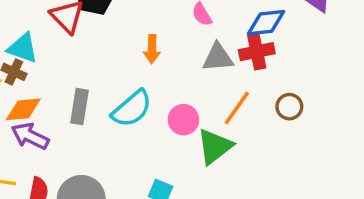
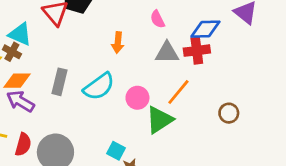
brown circle: (289, 107) -> (229, 113), moved

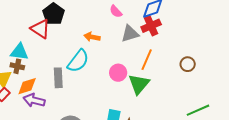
orange arrow: (118, 43) -> (92, 37), turned 112
cyan semicircle: (99, 87) -> (78, 61), moved

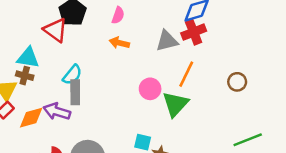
pink semicircle: (116, 11) -> (118, 15), moved, turned -120
cyan semicircle: (78, 61) -> (72, 75), moved, size x0.7
orange diamond: (27, 86) -> (31, 118), moved
purple arrow: (34, 100) -> (57, 111), moved

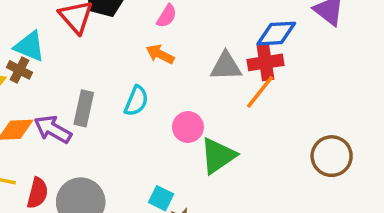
orange line: (186, 74) -> (260, 92), moved
cyan semicircle: (72, 75) -> (136, 101), moved, turned -30
brown circle: (237, 82) -> (332, 156), moved, size x1.5

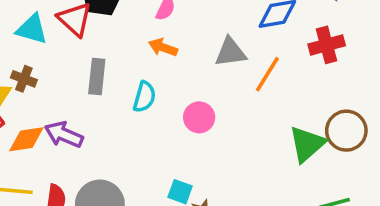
cyan triangle: (30, 46) -> (32, 29), moved
red cross: (265, 62) -> (327, 45), moved
gray rectangle: (84, 108) -> (97, 76), moved
green triangle: (218, 156) -> (307, 144), moved

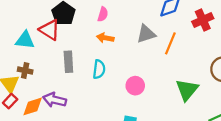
pink circle: (199, 117) -> (135, 86), moved
green triangle: (307, 144) -> (187, 90), moved

